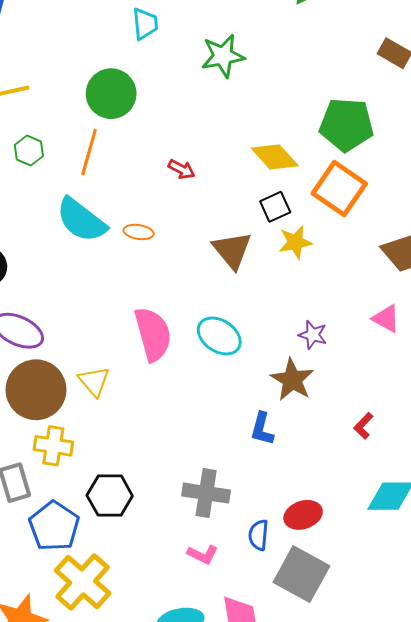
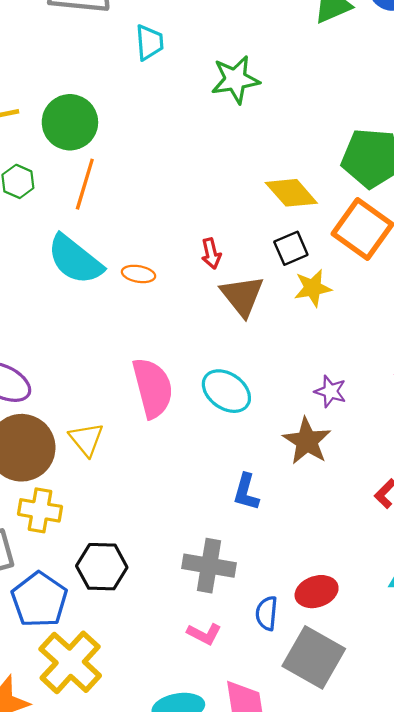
green circle: (111, 94) -> (70, 122), moved
red arrow: (182, 169) -> (211, 254), moved, turned 48
blue L-shape: (262, 429) -> (246, 492), moved

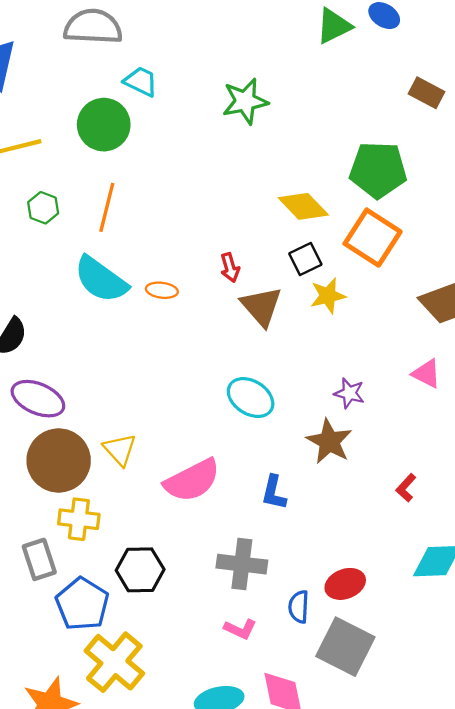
cyan trapezoid: (149, 42) -> (141, 82), moved, turned -57
green circle: (70, 122) -> (104, 125), moved
pink semicircle: (153, 388) -> (192, 480), moved, turned 80

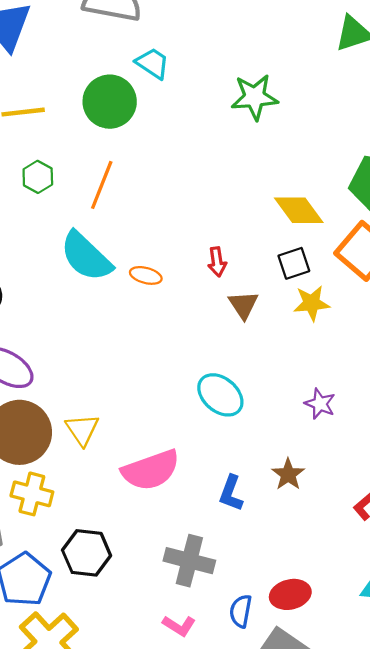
brown triangle: (261, 306) -> (243, 305), size x0.7
brown star: (329, 441) -> (288, 474), moved, size x0.7

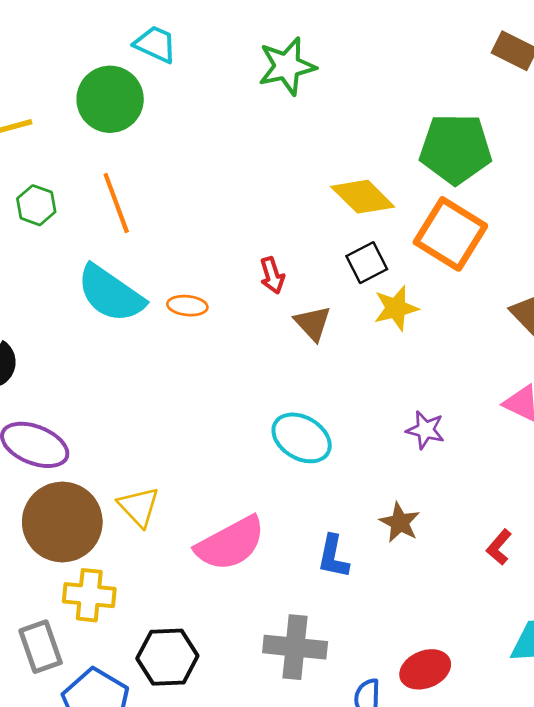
orange line: (102, 185) -> (116, 203), turned -33

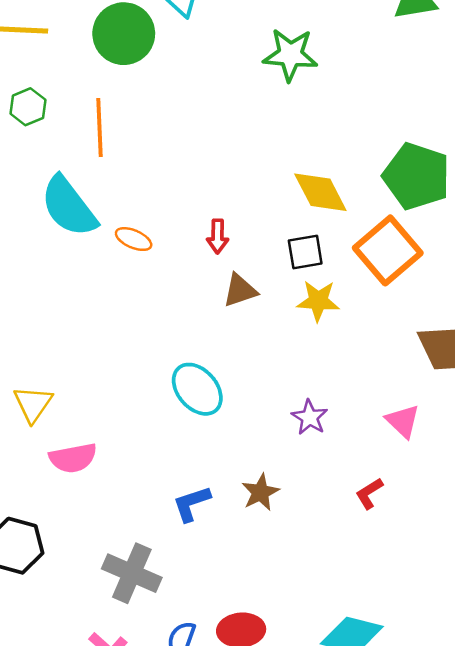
brown triangle: (313, 323) -> (240, 290), turned 36
pink semicircle: (230, 543) -> (73, 458), moved, size x0.7
red L-shape: (499, 547) -> (369, 493), moved
blue L-shape: (333, 557) -> (192, 504), turned 42

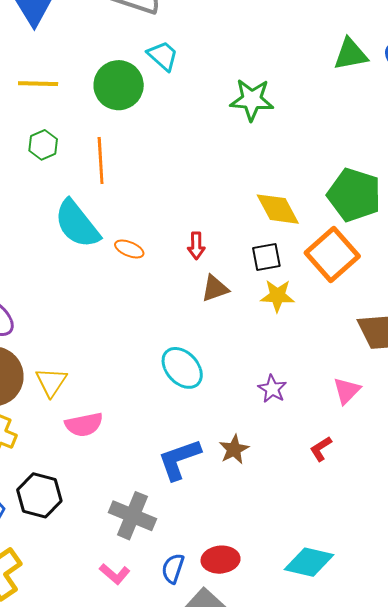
pink triangle: (403, 421) -> (347, 391), turned 32
blue L-shape: (192, 504) -> (179, 459), size x1.4

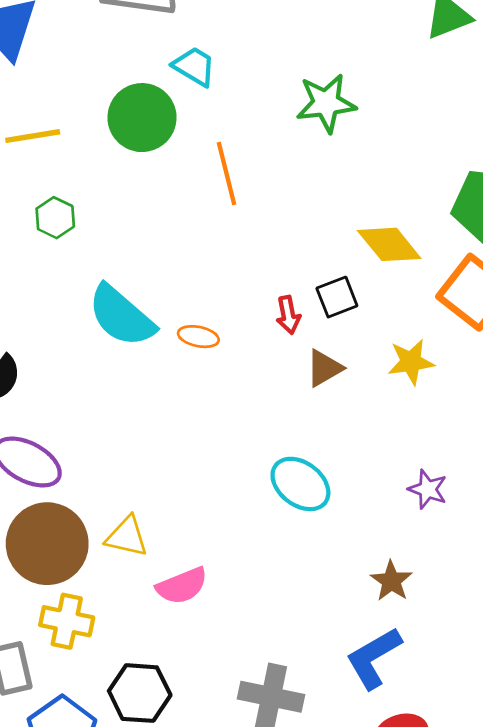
orange line: (101, 161) -> (227, 174), moved
black square: (266, 257) -> (337, 297), moved
yellow triangle: (51, 382) -> (127, 536), turned -40
blue L-shape: (179, 459) -> (374, 658), moved

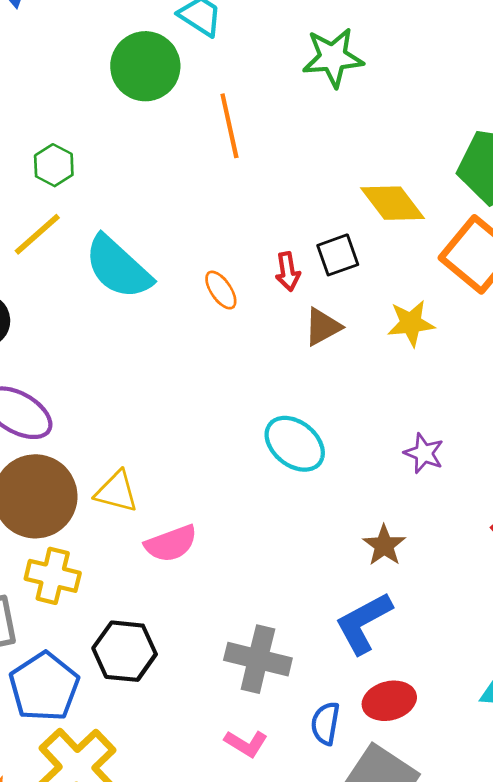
yellow line: (33, 136) -> (37, 234), moved, turned -34
orange ellipse: (198, 337) -> (221, 290), moved, turned 42

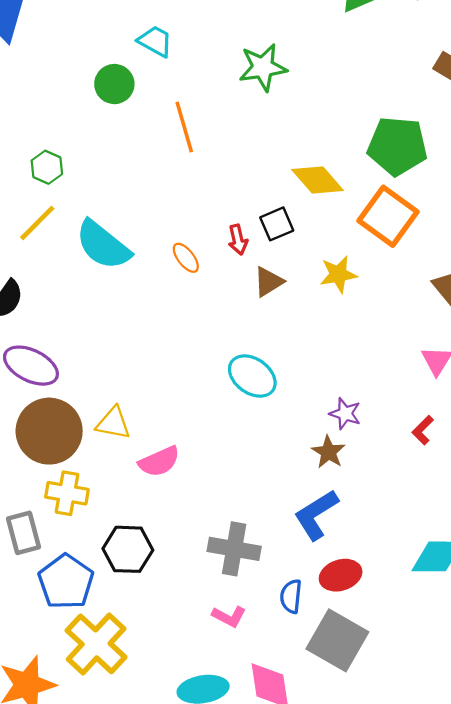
green circle: (145, 66) -> (114, 84), size x0.7
purple star: (424, 453) -> (345, 414), moved

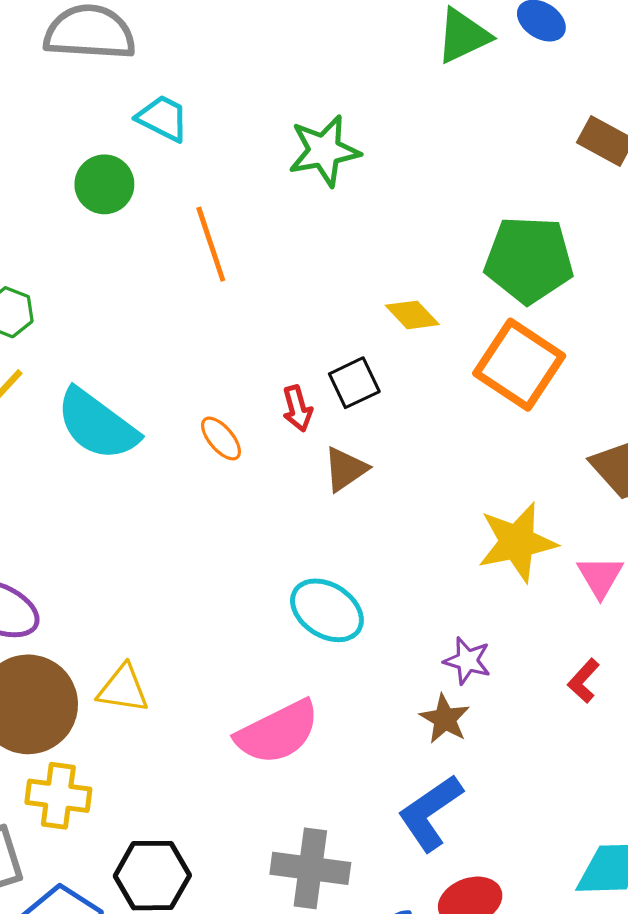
yellow diamond: (318, 180) -> (412, 315), size x0.7
yellow star: (338, 274) -> (517, 542), moved, size x1.4
pink semicircle: (159, 462) -> (278, 732), moved, size x1.4

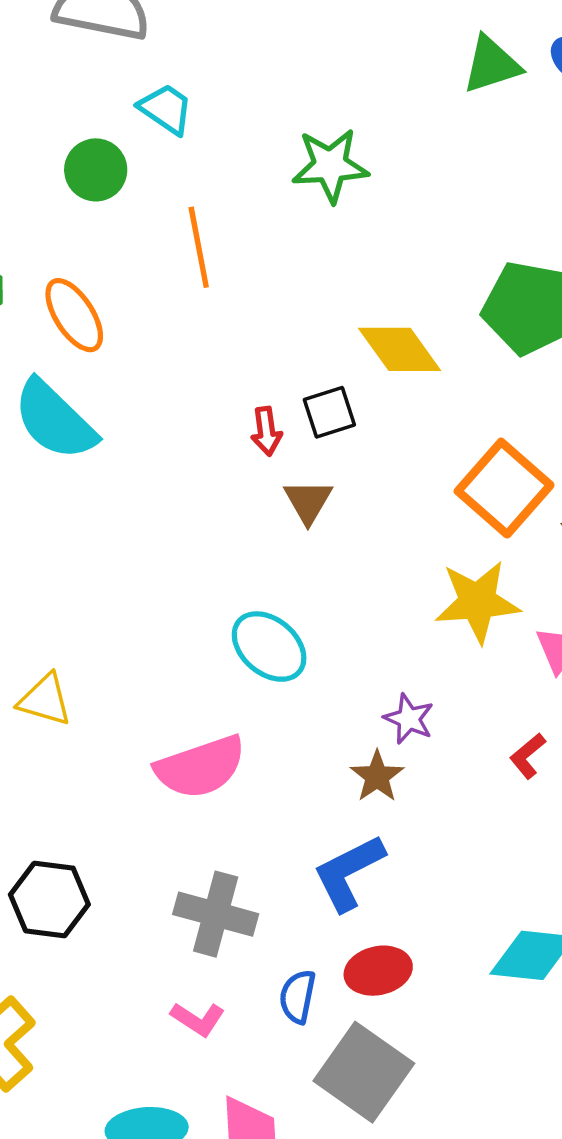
yellow diamond: (412, 315) -> (400, 349), size x1.5
orange square: (519, 365) -> (504, 488), moved
orange ellipse: (221, 438) -> (74, 315), moved, size x1.5
brown triangle: (345, 469) -> (308, 501), turned -33

